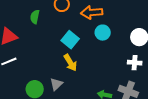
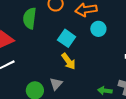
green semicircle: (35, 17) -> (30, 18), size x1.5

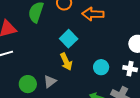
cyan circle: (98, 29) -> (101, 67), moved

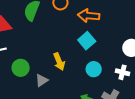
cyan square: (69, 39) -> (87, 41), moved
green circle: (28, 84) -> (21, 68), moved

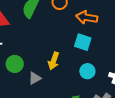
cyan square: (87, 41) -> (83, 42), turned -36
yellow arrow: (59, 62) -> (54, 61), turned 36

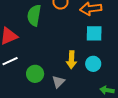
cyan circle: (87, 71) -> (93, 64), moved

